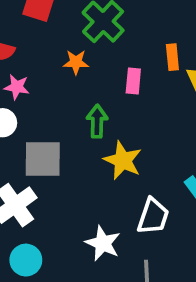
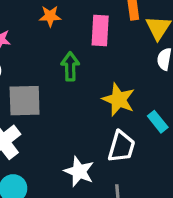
pink rectangle: (133, 81) -> (100, 30), size x1.4
yellow star: (123, 160) -> (119, 100), moved

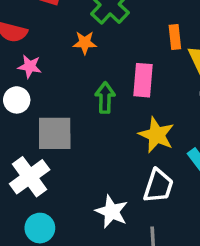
pink rectangle: (100, 30) -> (143, 80), moved

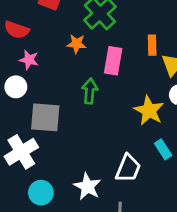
pink rectangle: (143, 80) -> (113, 61), moved
yellow star: (157, 135) -> (149, 111), moved
cyan circle: (40, 228) -> (41, 193), moved

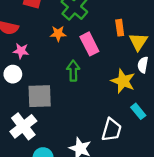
pink rectangle: (113, 61) -> (89, 44), turned -30

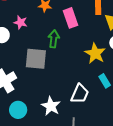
pink star: (21, 51) -> (21, 22), moved
gray square: (40, 96) -> (36, 59), moved

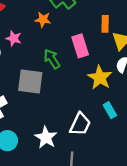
pink rectangle: (71, 18) -> (80, 46), moved
green arrow: (54, 39) -> (52, 59), turned -42

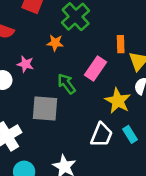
pink rectangle: (80, 46) -> (96, 69), turned 55
white trapezoid: (80, 124) -> (101, 135), moved

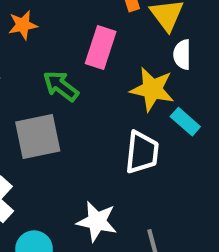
cyan rectangle: (130, 134) -> (185, 122), moved

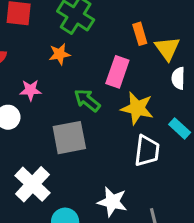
yellow star: (152, 89) -> (137, 108), moved

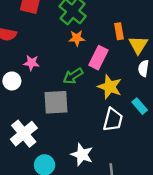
orange star: (60, 54) -> (77, 38), moved
green arrow: (87, 100) -> (73, 76), turned -78

